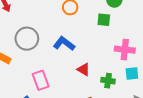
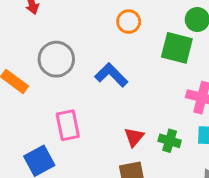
green square: (104, 20) -> (177, 48), size x1.5
red triangle: (84, 69) -> (134, 137), moved, turned 32

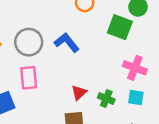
gray circle: (56, 59) -> (29, 42), moved

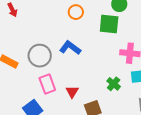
red triangle: (79, 93) -> (72, 92), moved
green cross: (106, 99) -> (114, 84), turned 32

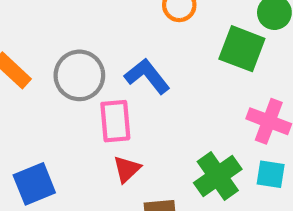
pink rectangle: (47, 84) -> (115, 121), moved
green cross: (114, 84) -> (218, 176), size x1.5

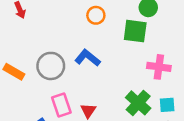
pink rectangle: (115, 121) -> (61, 105), moved
cyan square: (271, 174) -> (167, 105), moved

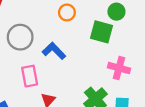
gray circle: (51, 66) -> (20, 37), moved
pink rectangle: (61, 105) -> (30, 76), moved

